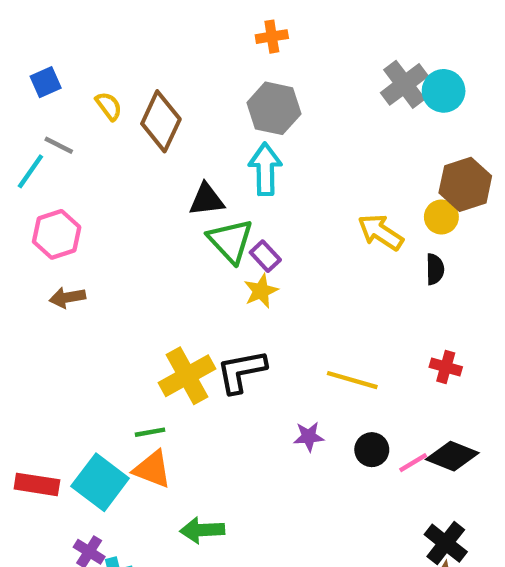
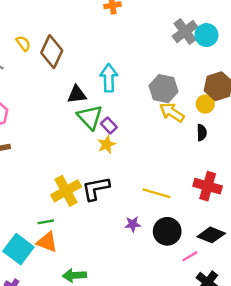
gray hexagon: (274, 108) -> (164, 89), moved
red cross: (446, 367) -> (208, 186), size x1.6
black circle: (372, 450) -> (167, 231), size x1.5
pink line: (413, 463) -> (190, 256), moved

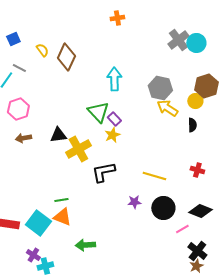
black triangle: (77, 95) -> (58, 135), moved
red cross: (208, 186) -> (197, 170), size x0.6
yellow cross: (66, 191) -> (78, 149), moved

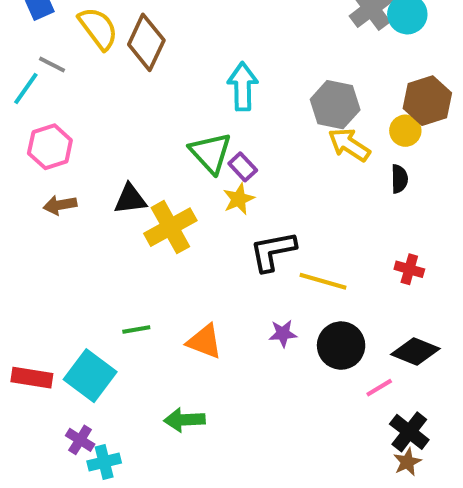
yellow semicircle: (42, 50) -> (98, 28), size x1.6
black L-shape: (103, 172) -> (273, 251), moved
orange triangle: (62, 217) -> (205, 342), moved

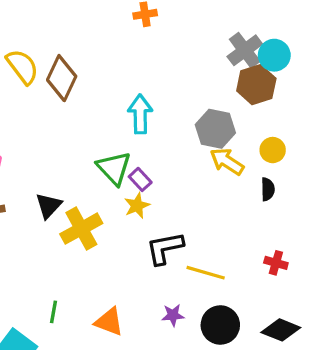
brown hexagon: (427, 101) -> (256, 85), moved
black triangle: (130, 199) -> (49, 206), turned -40
green line: (136, 329) -> (54, 312), turned -70

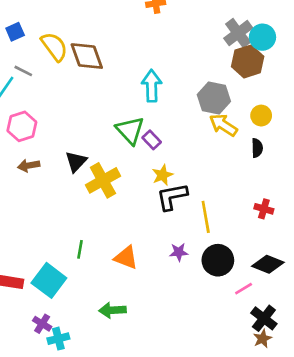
brown diamond: (62, 78) -> (87, 56), turned -45
yellow star: (137, 206) -> (162, 175), moved
yellow line: (206, 273) -> (206, 217), turned 64

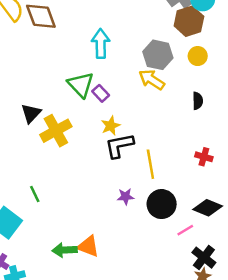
yellow circle: (261, 116) -> (198, 56), moved
yellow arrow: (223, 125) -> (152, 80), moved
green line: (80, 249) -> (35, 194), turned -35
orange triangle: (126, 257) -> (88, 246), moved

